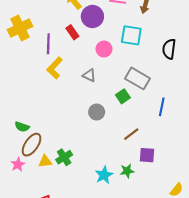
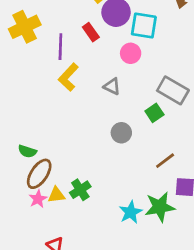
cyan square: (131, 35) -> (144, 25), moved
pink star: (18, 165) -> (38, 199), moved
green star: (127, 171) -> (160, 207), size x1.6

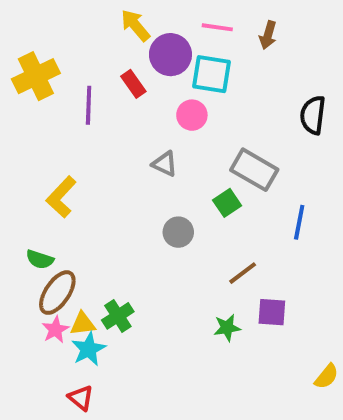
yellow L-shape: (68, 77) -> (61, 197), moved
green star: (160, 207) -> (227, 328), moved, size x0.6
cyan star: (131, 212) -> (89, 349), moved

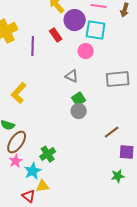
gray rectangle: (254, 170) -> (118, 79), turned -35
green square: (227, 203) -> (79, 99), moved
yellow triangle: (83, 324) -> (43, 186), moved
green star: (227, 328) -> (118, 176), moved

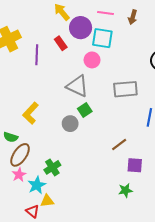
gray triangle: (72, 76) -> (77, 86), size x1.6
yellow L-shape: (19, 93) -> (30, 113), moved
gray circle: (79, 111) -> (70, 124), moved

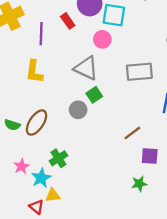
yellow L-shape: (30, 113) -> (34, 72), moved, turned -35
brown ellipse: (20, 155) -> (37, 123), moved

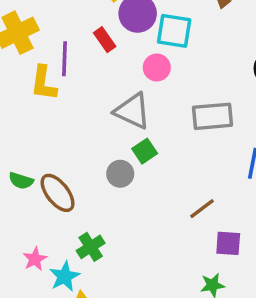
yellow L-shape: (34, 72) -> (44, 83), moved
brown ellipse: (37, 123) -> (58, 193), turned -72
green semicircle: (12, 125) -> (21, 181), moved

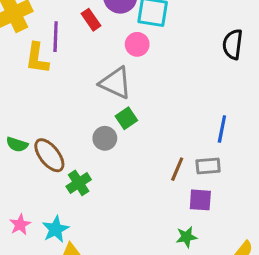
gray rectangle: (213, 116) -> (208, 166), moved, size x0.7
brown line: (202, 209) -> (177, 169), turned -30
green cross: (91, 247) -> (79, 183), moved
pink star: (35, 259) -> (20, 225), moved

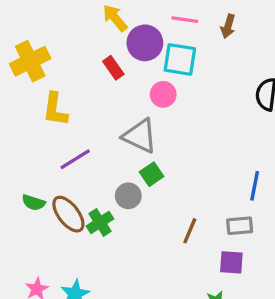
purple line: (56, 37) -> (75, 159), moved, turned 56
brown line: (177, 169) -> (190, 231), moved
green cross: (79, 183) -> (100, 222), moved

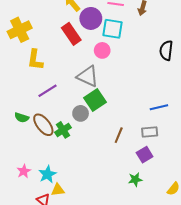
red rectangle: (113, 68) -> (71, 34), size x1.5
green square: (152, 174) -> (95, 100), size x1.5
blue line: (255, 186) -> (159, 107), turned 66
purple square: (231, 262) -> (145, 155), turned -35

